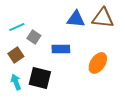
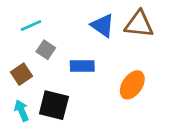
blue triangle: (76, 19) -> (103, 25), turned 30
cyan line: (17, 27) -> (31, 25), moved

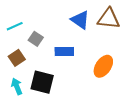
cyan line: (31, 25) -> (15, 26), moved

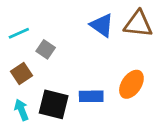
blue rectangle: (64, 52) -> (91, 96), moved

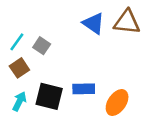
cyan line: (19, 33) -> (17, 42), moved, turned -30
orange ellipse: (131, 84) -> (117, 103), moved
cyan arrow: (21, 110) -> (19, 101), turned 48

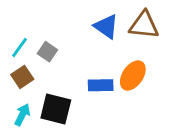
blue rectangle: (84, 89) -> (101, 85), moved
orange ellipse: (117, 103) -> (133, 75), moved

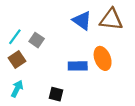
orange ellipse: (133, 75) -> (103, 58), turned -55
black square: (56, 109) -> (56, 94), moved, size x0.6

